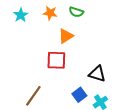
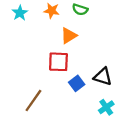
blue square: (79, 95) -> (77, 83), moved

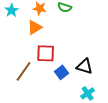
orange triangle: (69, 36) -> (35, 27), moved
brown line: (33, 100) -> (24, 71), moved

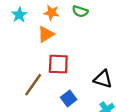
blue square: (62, 72) -> (69, 98), moved

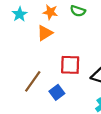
red square: (58, 64) -> (70, 65), moved
blue square: (69, 98) -> (57, 92), moved

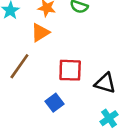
brown line: (33, 81) -> (19, 66), moved

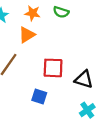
blue square: (54, 103) -> (39, 96), turned -35

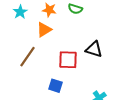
black triangle: (84, 79) -> (94, 49), moved

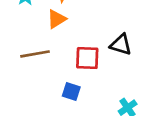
brown line: (27, 57) -> (35, 54), turned 45

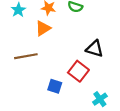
red square: (87, 58) -> (78, 71), moved, turned 36

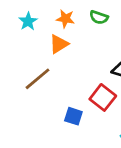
brown line: (26, 56) -> (37, 79), turned -30

